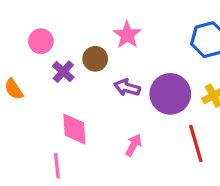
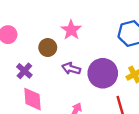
purple cross: (63, 72) -> (24, 71), moved

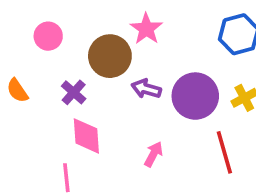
brown circle: (48, 48) -> (110, 56), size x1.5

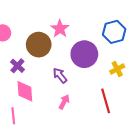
purple arrow: (146, 89) -> (60, 75), moved, turned 35
purple circle: (195, 96) -> (84, 54), moved

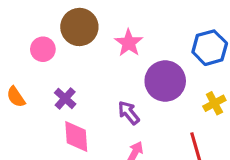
brown circle: (39, 45) -> (79, 27), moved

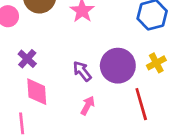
purple circle: (165, 81) -> (118, 66), moved

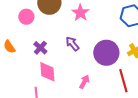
purple arrow: (82, 71) -> (72, 44), moved

